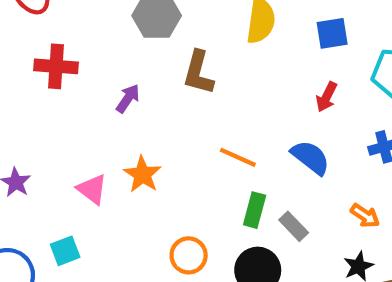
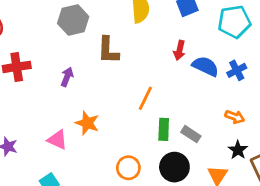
red arrow: (327, 97) -> (179, 50), moved
orange line: (238, 157) -> (145, 98), turned -75
blue semicircle: (310, 157) -> (205, 66), moved

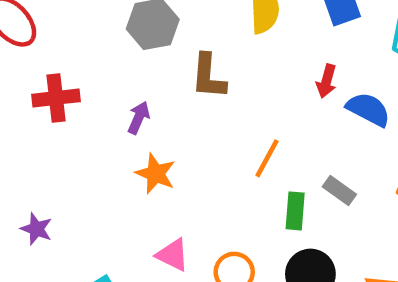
orange star: (87, 123) -> (156, 174), moved
gray rectangle: (191, 134) -> (339, 191), moved
pink triangle: (57, 140) -> (173, 255), moved

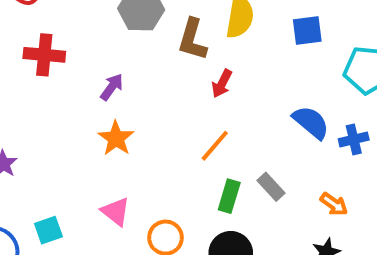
brown L-shape: (208, 76) -> (192, 39), moved
red arrow: (326, 81) -> (222, 84), moved

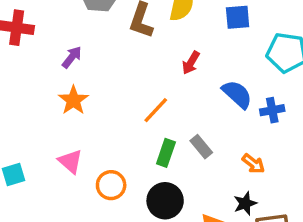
red arrow: (222, 84) -> (191, 63), moved

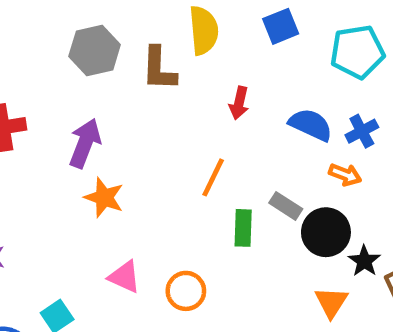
purple arrow: (72, 57) -> (85, 143), size x1.5
orange arrow: (253, 164) -> (345, 175), moved
black circle: (165, 201) -> (326, 232), moved

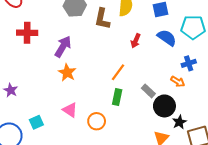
blue semicircle: (311, 125) -> (167, 38), moved
green rectangle: (243, 228) -> (117, 97), moved

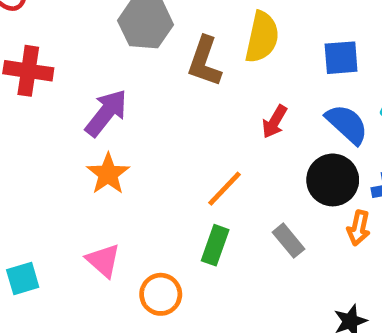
orange arrow: (178, 82) -> (359, 228), turned 64
black circle: (164, 106) -> (333, 180), moved

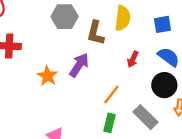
purple arrow: (106, 113) -> (79, 65), moved
orange star: (108, 174) -> (47, 76), moved
gray rectangle: (289, 241) -> (146, 117), size x1.5

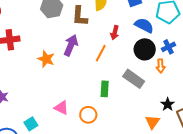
orange line: (111, 95) -> (101, 53), moved

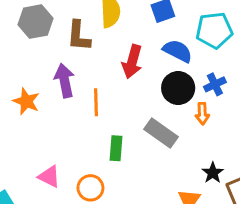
red arrow: (115, 33) -> (132, 62), size x1.5
purple arrow: (71, 45) -> (64, 81), turned -35
orange line: (101, 53) -> (96, 102), moved, turned -30

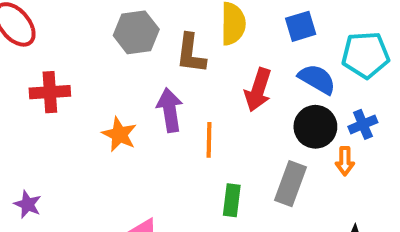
gray rectangle: (161, 133) -> (290, 184), turned 72

